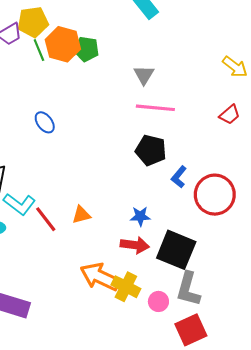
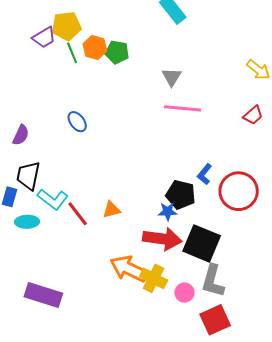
orange hexagon: (63, 44) -> (95, 47), size x0.7
black pentagon: (151, 150) -> (181, 195), moved
red arrow: (135, 245) -> (162, 239), size x1.4

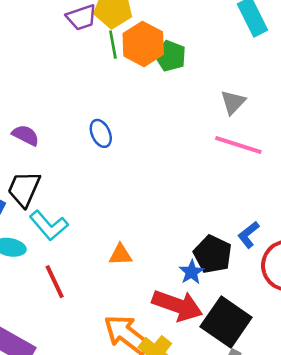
orange hexagon: (95, 47) -> (143, 44), size x1.4
purple semicircle: (21, 135) -> (26, 135), turned -100
blue star: (168, 211) -> (192, 272), turned 30
red line: (78, 214) -> (55, 282), moved

